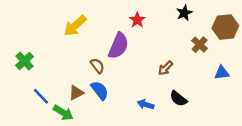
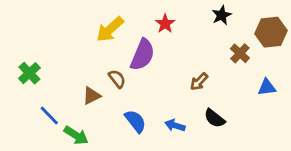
yellow arrow: (75, 26) -> (110, 29), moved
blue semicircle: (100, 90) -> (135, 121), moved
brown triangle: (76, 93) -> (92, 96), moved

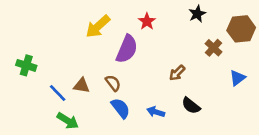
green cross: (29, 73) -> (26, 65), turned -30
brown semicircle: (117, 79) -> (113, 83), moved
blue triangle: (267, 87) -> (237, 78), turned -30
brown triangle: (92, 96) -> (82, 86), turned 36
blue line: (49, 116) -> (58, 93), moved

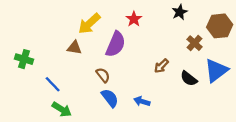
blue triangle: (237, 78) -> (216, 71), size x1.6
brown triangle: (82, 86) -> (74, 48), moved
black semicircle: (191, 106) -> (189, 79), moved

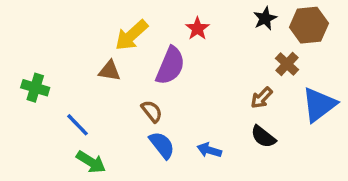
brown hexagon: (220, 26) -> (309, 25), moved
brown arrow: (161, 66) -> (262, 98), moved
black semicircle: (189, 79) -> (263, 137), moved

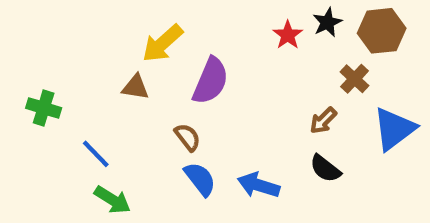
red star: (197, 29) -> (288, 35), moved
blue arrow: (209, 150) -> (259, 185), size x1.4

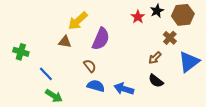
blue semicircle: (200, 179) -> (96, 86), turned -36

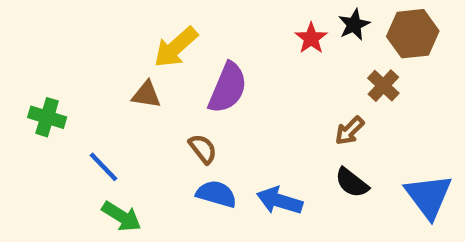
blue triangle: (189, 62) -> (429, 196), moved, turned -30

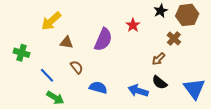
red star: (311, 38) -> (133, 25), moved
yellow arrow: (176, 47) -> (51, 21), moved
brown semicircle: (203, 149) -> (77, 67), moved
blue arrow: (280, 201) -> (138, 91), moved

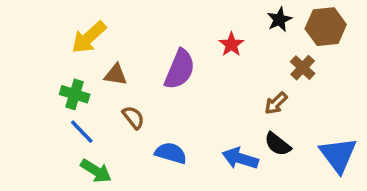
green cross: (21, 53) -> (75, 94), moved

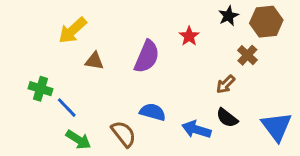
green cross: (75, 94) -> (40, 89), moved
brown semicircle: (133, 117) -> (124, 134), moved, size x1.4
blue semicircle: (171, 153) -> (153, 112), moved

